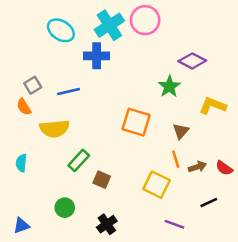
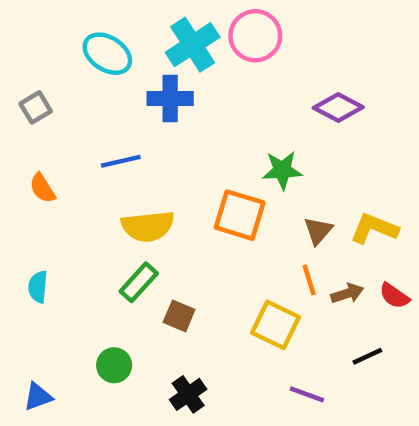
gray square: (33, 85) -> (36, 107), moved
green star: (169, 86) -> (282, 170), moved, turned 30
yellow L-shape: (213, 106) -> (374, 229), moved
yellow semicircle: (55, 129) -> (148, 226), moved

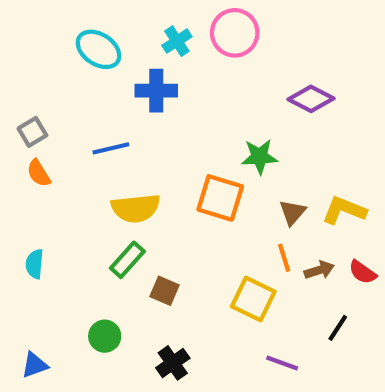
cyan cross: (193, 45) -> (177, 41), size x0.6
gray square: (36, 107) -> (32, 132), moved
black line: (367, 356) -> (338, 328), turned -32

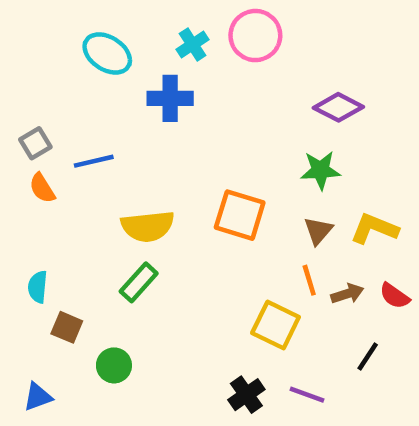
blue line: (111, 148) -> (94, 161), moved
green star: (259, 157) -> (320, 170), moved
brown square: (165, 291) -> (67, 327), moved
black cross: (173, 363) -> (246, 395), moved

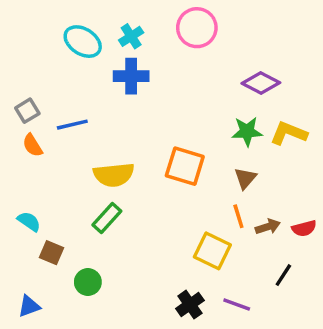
cyan cross: (193, 44) -> (131, 36), moved
yellow L-shape: (374, 229) -> (289, 133), moved
cyan semicircle: (38, 287) -> (29, 221), turned 120
red semicircle: (395, 296) -> (304, 228), turned -50

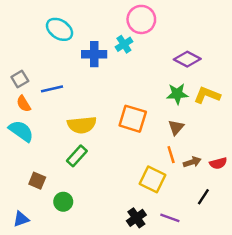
cyan cross: (131, 36) -> (124, 44), moved
cyan semicircle: (29, 221) -> (21, 131), moved, size x1.5

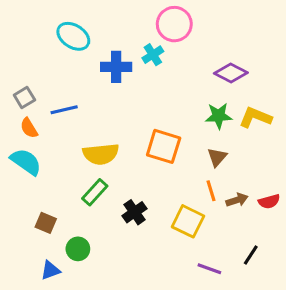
black line: (203, 197) -> (251, 255), moved
black cross: (136, 218) -> (134, 212), moved
blue triangle: (21, 219) -> (50, 270), moved

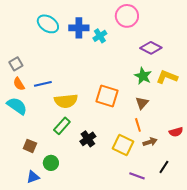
pink circle: (174, 24) -> (127, 16), moved
blue cross: (116, 67) -> (79, 28), moved
blue line: (64, 110) -> (43, 84), moved
green star: (219, 116) -> (143, 76), turned 30
brown arrow: (237, 200) -> (150, 142), moved

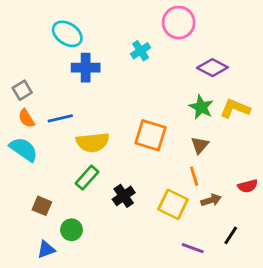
blue cross: (79, 28) -> (86, 68), moved

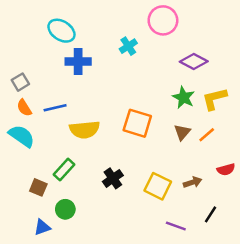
yellow L-shape: (235, 109) -> (214, 99), turned -36
orange line: (194, 176) -> (207, 135), moved, turned 66
green rectangle: (87, 178) -> (64, 169), moved

